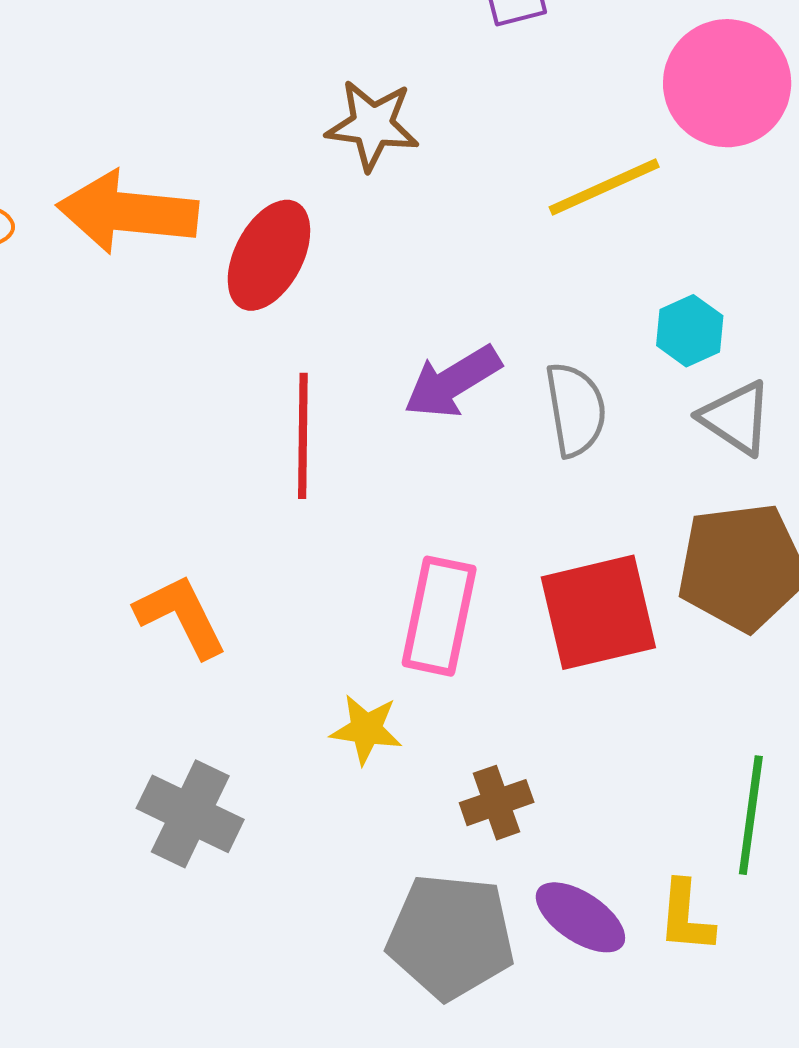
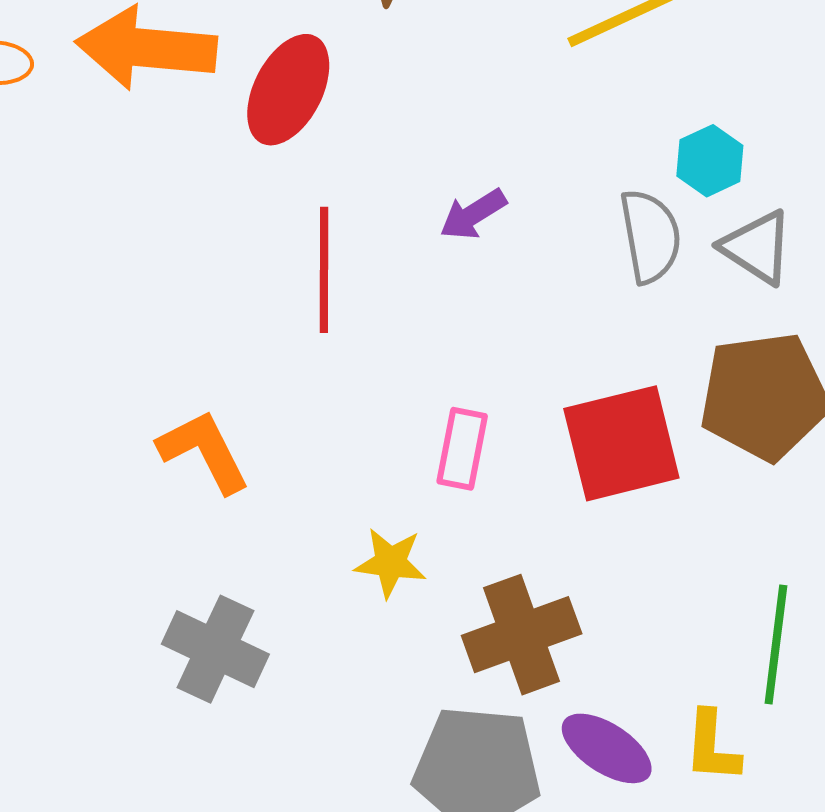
purple arrow: (452, 382) -> (473, 214), size x0.7
gray semicircle: (576, 410) -> (650, 236), moved
pink rectangle: (439, 616) -> (462, 449), size x0.7
brown cross: (497, 803) -> (522, 635), size x1.6

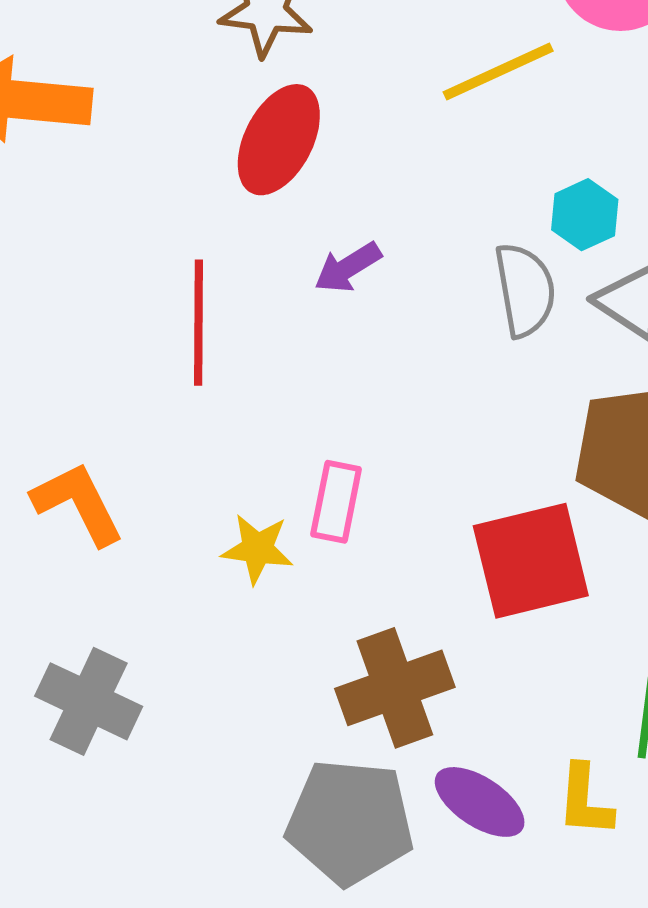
red ellipse: (288, 90) -> (279, 140), moved
red square: (621, 443) -> (531, 561), moved
yellow star: (390, 563) -> (257, 549), moved

